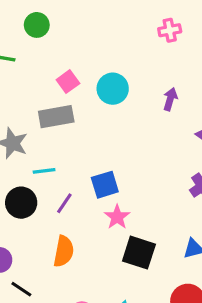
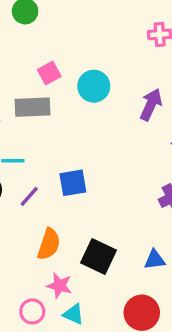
purple arrow: (170, 99) -> (151, 105), size x1.4
pink star: (117, 217) -> (59, 286), moved, turned -30
orange semicircle: (64, 251) -> (49, 244), moved

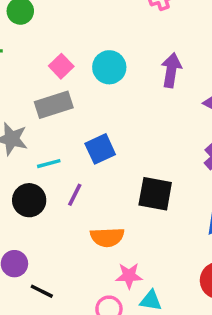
blue square: (73, 183) -> (100, 149), moved
orange semicircle: (49, 244) -> (107, 237), turned 84
black square: (99, 256) -> (155, 194), moved

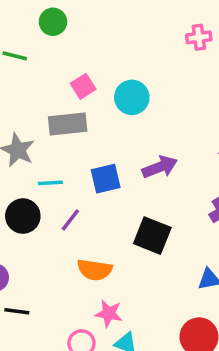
purple arrow: (171, 70) -> (160, 167), moved, turned 48
black line: (42, 291) -> (17, 311), turned -30

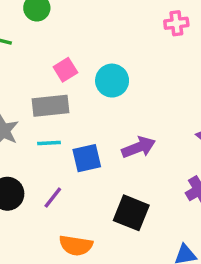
cyan line: (50, 183) -> (49, 143), moved

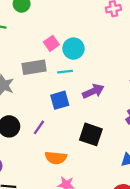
pink square: (65, 70) -> (51, 43), moved
cyan line: (49, 143) -> (65, 72), moved

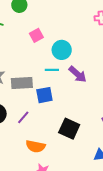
pink square: (51, 43) -> (36, 35), moved
gray rectangle: (34, 67) -> (22, 83), moved
purple arrow: (93, 91) -> (78, 74), moved, turned 60

